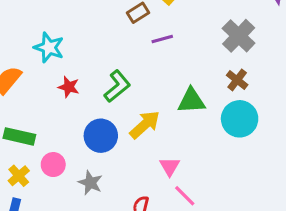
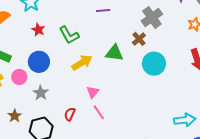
brown cross: (237, 80) -> (139, 39), moved
green L-shape: (117, 86) -> (69, 35), turned 90
cyan circle: (240, 119) -> (154, 64), moved
blue circle: (101, 136) -> (39, 62), moved

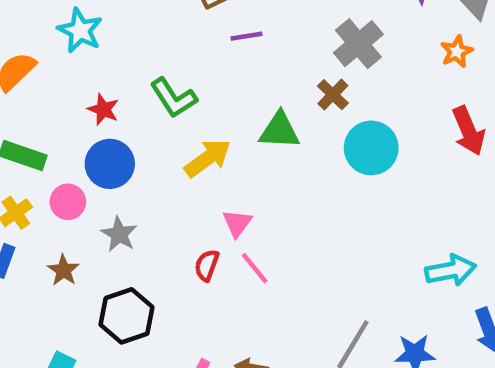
red star: (38, 30) -> (103, 109), moved
red semicircle: (70, 114) -> (207, 265), moved
brown star: (15, 116) -> (63, 270), moved

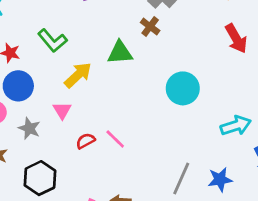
cyan circle: (371, 148) -> (183, 88), moved
pink triangle: (237, 223) -> (62, 110), moved
red semicircle: (207, 265) -> (85, 141), turned 48

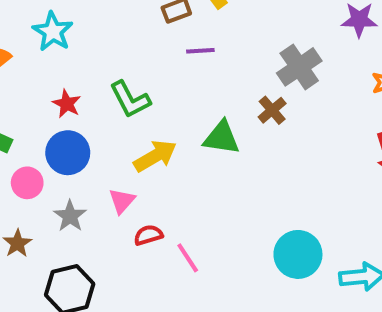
cyan circle: (183, 88) -> (298, 254), moved
red semicircle: (85, 141) -> (148, 235), moved

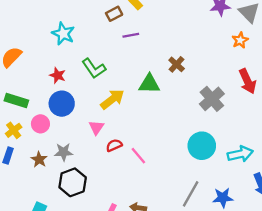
cyan star: (53, 32) -> (63, 34), moved
gray cross: (299, 67) -> (212, 99), moved
gray star: (70, 216) -> (64, 152), moved, turned -30

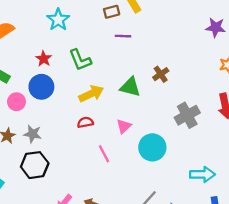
pink triangle: (96, 127) -> (124, 126), moved
red semicircle: (114, 145) -> (85, 122), moved
cyan circle: (202, 146) -> (152, 147), moved

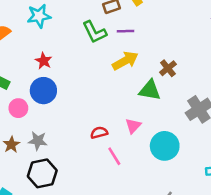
cyan star: (58, 20) -> (39, 16), moved, turned 30
green L-shape: (80, 60) -> (94, 32), moved
green triangle: (130, 87) -> (150, 90), moved
yellow arrow: (91, 94) -> (125, 61), moved
red semicircle: (85, 122) -> (99, 133), moved

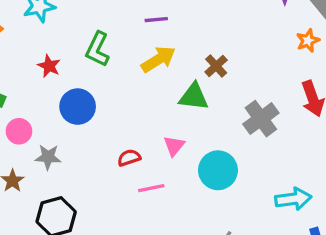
green L-shape: (94, 32) -> (98, 49), moved, turned 55
blue circle: (43, 91) -> (78, 107), moved
gray star: (38, 141) -> (48, 157), moved
pink line: (114, 156) -> (151, 188), turned -66

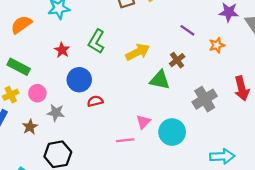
purple line: (156, 20) -> (187, 30), moved, turned 35
orange star: (308, 41) -> (217, 45), moved
pink triangle: (174, 146) -> (143, 122), moved
red semicircle: (129, 158) -> (95, 101), moved

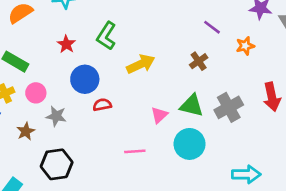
yellow arrow: (138, 52) -> (141, 64), moved
green triangle: (160, 80) -> (192, 106), moved
pink triangle: (143, 122) -> (159, 115), moved

